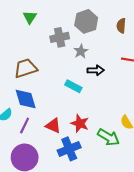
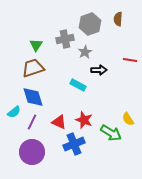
green triangle: (30, 17) -> (36, 45), moved
brown semicircle: (121, 26) -> (118, 19), moved

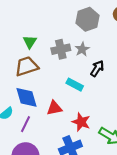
gray cross: (65, 39) -> (61, 49), moved
black arrow: (99, 70) -> (97, 68), turned -56
red triangle: (59, 122) -> (54, 108), moved, turned -35

